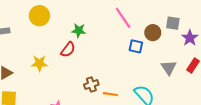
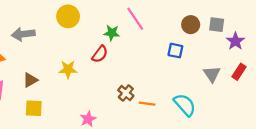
pink line: (123, 18) -> (135, 19), moved
brown circle: (153, 33) -> (191, 25), moved
brown cross: (91, 85) -> (126, 93), turned -32

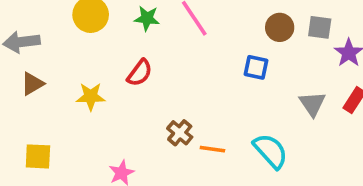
green star: (112, 33) -> (147, 18), moved
brown triangle: (30, 80) -> (32, 84), moved

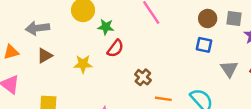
green star: (147, 18) -> (106, 27), moved
blue square: (256, 67) -> (204, 45), moved
brown cross: (180, 133) -> (143, 77), moved

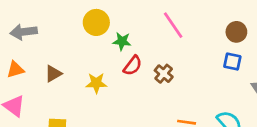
gray arrow: (37, 28) -> (24, 32), moved
brown cross: (143, 77) -> (164, 74), moved

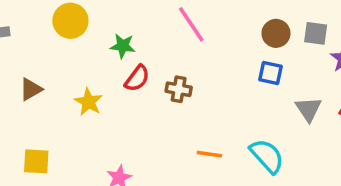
yellow circle: (96, 22) -> (70, 21), moved
brown cross: (164, 74) -> (179, 89), turned -30
yellow star: (96, 83) -> (88, 102), turned 30

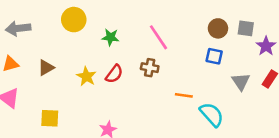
pink line: (191, 24) -> (159, 37), moved
red semicircle: (137, 78) -> (114, 74), moved
orange line: (209, 154) -> (184, 95), moved

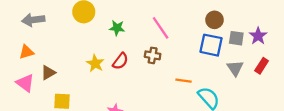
gray square: (246, 28) -> (236, 38), moved
blue square: (214, 56) -> (211, 45), size x1.5
brown triangle: (46, 68) -> (48, 73), moved

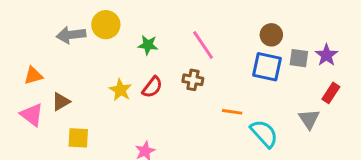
gray arrow: (33, 20) -> (71, 35), moved
gray triangle: (235, 68) -> (309, 119), moved

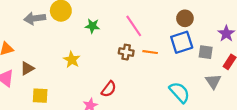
gray square: (299, 58) -> (206, 52), moved
blue square: (267, 67) -> (182, 42), turned -30
red semicircle: (152, 87) -> (109, 89), moved
orange line: (232, 112) -> (150, 52), moved

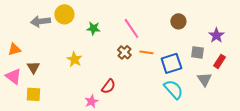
blue square: (182, 42) -> (171, 63), moved
brown cross: (126, 52) -> (124, 52), turned 32
brown triangle: (27, 68) -> (33, 67), turned -32
yellow square: (40, 96) -> (33, 94), moved

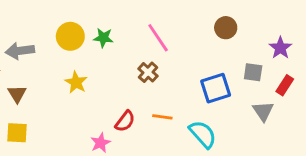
yellow circle: (64, 14) -> (70, 36), moved
gray arrow: (40, 21) -> (20, 51), moved
orange line: (146, 52) -> (162, 117), moved
cyan semicircle: (173, 89) -> (203, 134), moved

